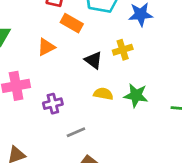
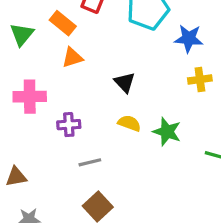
orange rectangle: (72, 23) -> (63, 23), moved
yellow cross: (123, 50) -> (200, 79), moved

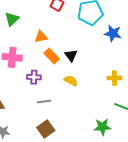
orange rectangle: (63, 23) -> (52, 56), moved
yellow cross: (200, 79) -> (114, 78), moved
green star: (167, 132) -> (102, 127), moved, turned -30

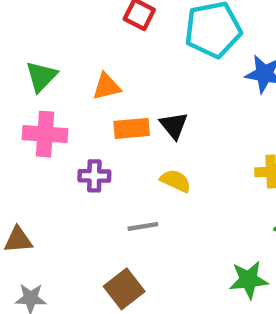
green triangle: (12, 19) -> (41, 76), moved
orange rectangle: (52, 56) -> (132, 128), turned -49
gray line: (44, 102) -> (143, 226), moved

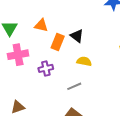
orange triangle: (107, 87) -> (41, 25), turned 40
orange rectangle: (132, 128) -> (58, 42), turned -49

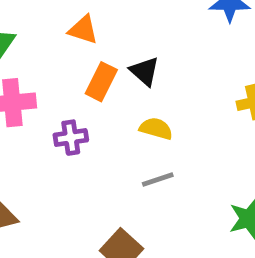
orange triangle: (41, 25) -> (83, 30), moved
gray line: (74, 86) -> (158, 179), moved

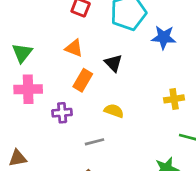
black triangle: (145, 71) -> (113, 63), moved
gray line: (158, 179) -> (95, 142), moved

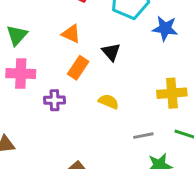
yellow cross: (174, 99) -> (172, 93), size x1.4
gray line: (95, 142) -> (143, 136), moved

